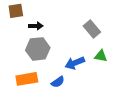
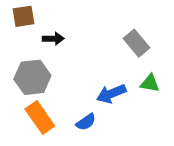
gray hexagon: (38, 49) -> (32, 77), moved
orange rectangle: (27, 79) -> (40, 118), turned 65

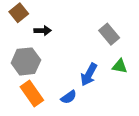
brown square: (23, 16) -> (19, 13), turned -30
blue arrow: (111, 94) -> (89, 75), turned -40

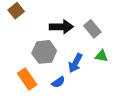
black arrow: (43, 31) -> (61, 27), moved, size x1.6
gray hexagon: (26, 61) -> (44, 52), moved

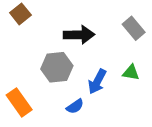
gray rectangle: (92, 29) -> (134, 28), moved
orange rectangle: (27, 79) -> (19, 102), moved

